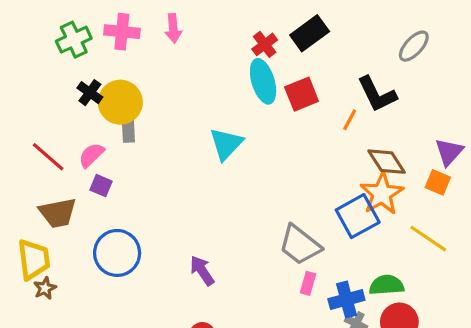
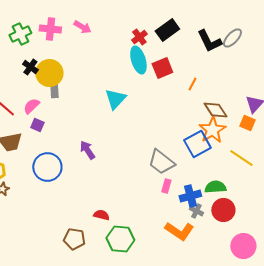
pink arrow: (173, 28) -> (82, 27), turned -54
black L-shape: (377, 94) -> (209, 41), moved
purple arrow: (202, 271) -> (87, 150), moved

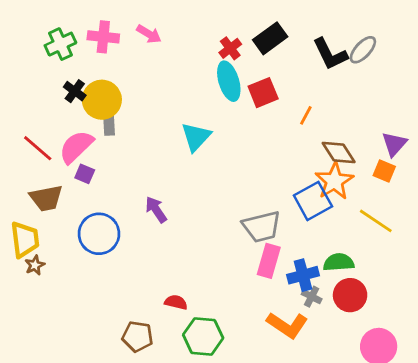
pink semicircle: (31, 106) -> (76, 147), size x1.5
gray trapezoid: (161, 162) -> (262, 227), turned -52
pink rectangle: (166, 186) -> (269, 261), size x1.6

